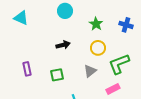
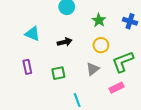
cyan triangle: (21, 18) -> (33, 34), moved

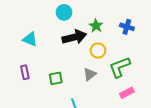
black arrow: (65, 42) -> (74, 37), moved, size x1.6
pink rectangle: (117, 88) -> (127, 93), moved

